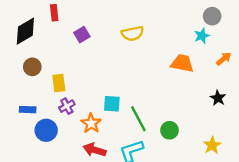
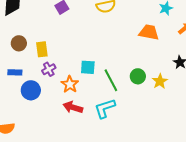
brown circle: (32, 67) -> (19, 43), moved
green circle: (169, 130) -> (138, 76), moved
yellow star: (212, 145) -> (160, 81), moved

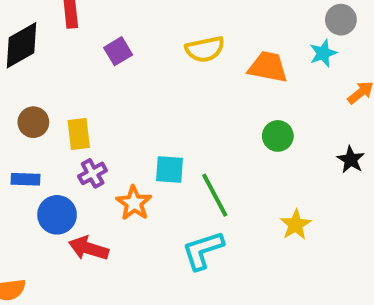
orange trapezoid: (149, 32) -> (268, 67), moved
green circle: (138, 76) -> (278, 136), moved
yellow star: (160, 81) -> (296, 225), moved
red arrow: (73, 107) -> (89, 248), moved

